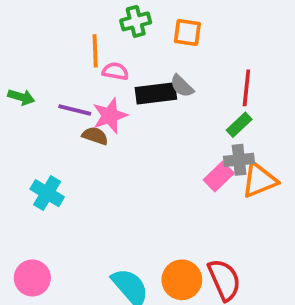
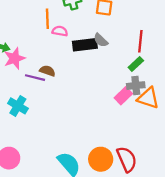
purple line: (75, 110) -> (35, 78), moved
pink star: (110, 116) -> (15, 58), moved
orange triangle: (259, 180) -> (148, 98), turned 40

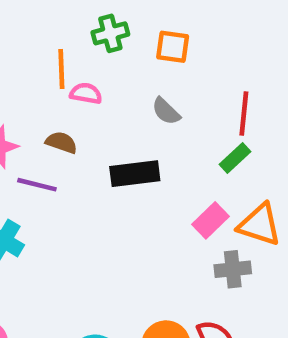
black rectangle: (85, 45) -> (135, 174), moved
brown semicircle: (47, 71) -> (61, 142), moved
gray cross: (136, 86) -> (233, 269), moved

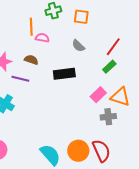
red line: (244, 113) -> (113, 47), turned 30

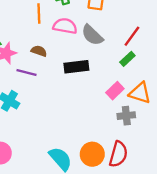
pink semicircle: (42, 38) -> (65, 26), moved, size x1.5
gray semicircle: (78, 46) -> (92, 35), size x1.5
red semicircle: (101, 151) -> (118, 154), turned 40

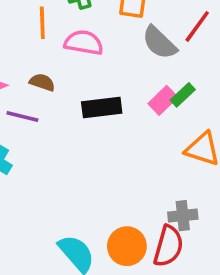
gray semicircle: (92, 35) -> (159, 43), moved
red line: (132, 36) -> (197, 26), moved
pink rectangle: (115, 91) -> (163, 100), moved
gray cross: (126, 116) -> (183, 216), moved

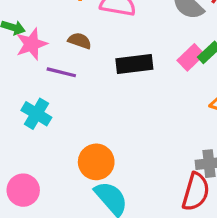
orange circle: (127, 246) -> (96, 162), moved

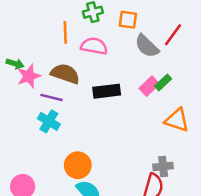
brown semicircle: (80, 41) -> (65, 74), size x1.6
cyan cross: (36, 114) -> (49, 121), moved

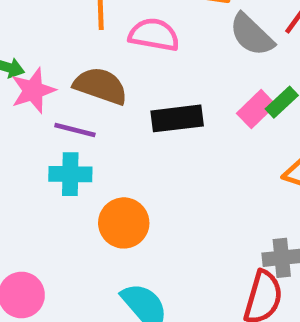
cyan cross: (49, 121) -> (70, 174), turned -30
orange circle: (78, 165) -> (124, 223), moved

